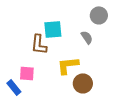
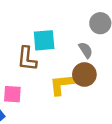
brown circle: (83, 83) -> (84, 75), moved

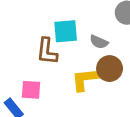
gray semicircle: (86, 50) -> (99, 42), moved, turned 147

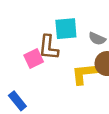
pink square: (31, 90) -> (34, 59), moved, turned -30

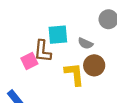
yellow L-shape: (85, 74) -> (74, 74), turned 90

